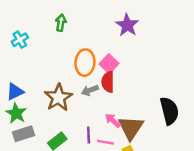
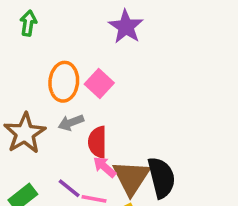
red semicircle: (108, 82) -> (98, 142), moved
black semicircle: (169, 111) -> (161, 178), moved
purple line: (89, 135) -> (69, 188), turned -49

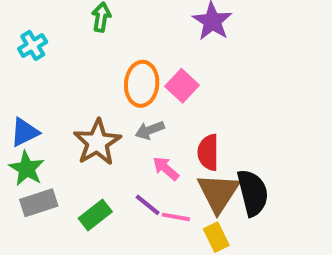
red semicircle: (98, 142) -> (208, 152), moved
pink arrow: (105, 167) -> (166, 169), moved

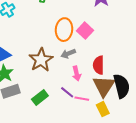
pink arrow: (166, 169) -> (77, 73), turned -144

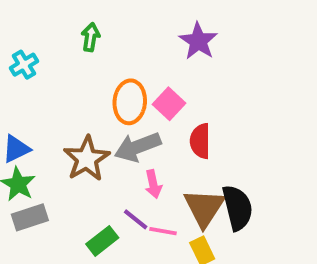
gray arrow: (68, 54) -> (138, 147), size x1.6
red semicircle: (99, 65) -> (200, 141), moved
green rectangle: (40, 98) -> (102, 241), moved

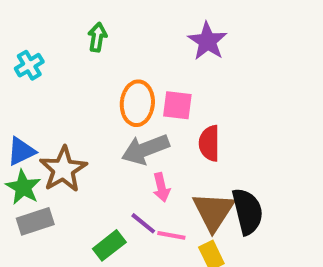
pink square: (169, 104) -> (177, 105), turned -36
brown star: (87, 159) -> (63, 169), moved

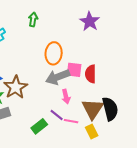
pink square: (177, 105) -> (74, 70), moved

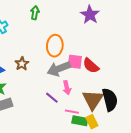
red semicircle: (91, 74) -> (91, 66), turned -48
brown star: (16, 87) -> (22, 64), moved, size x0.6
purple line: (57, 115) -> (52, 98), moved
green rectangle: (39, 126) -> (80, 121), moved, turned 49

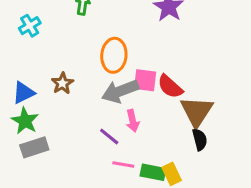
brown triangle: (93, 100) -> (197, 111), moved
black semicircle: (110, 100) -> (200, 140), size x0.6
pink line: (72, 112) -> (123, 165), moved

